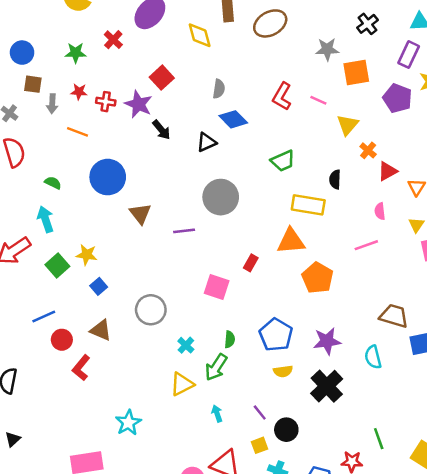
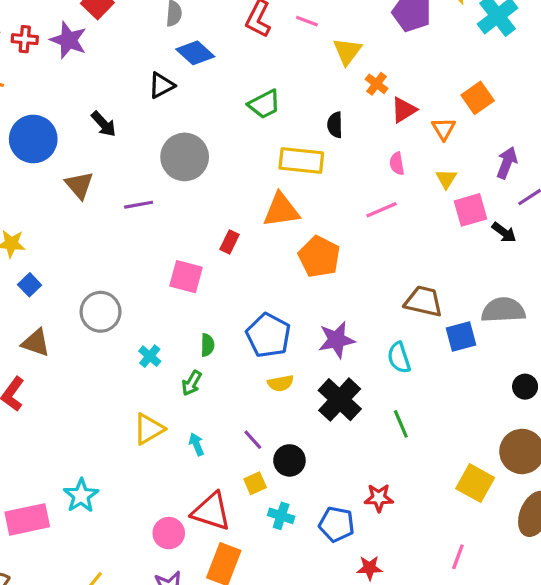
black arrow: (161, 130) -> (104, 124), moved
green arrow: (216, 367) -> (192, 383), size x0.7
yellow triangle: (182, 384) -> (149, 429), moved
cyan star: (128, 423) -> (81, 496), moved
green line: (379, 439) -> (401, 424), moved

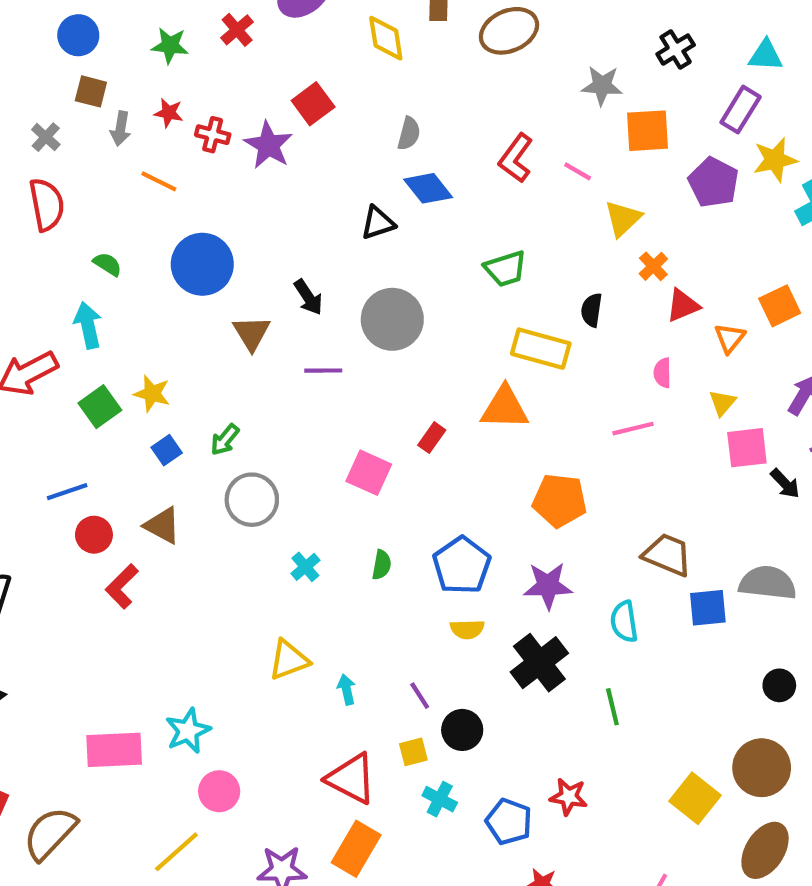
black arrow: (104, 124) -> (308, 297), moved
orange pentagon: (319, 257) -> (560, 500), moved, turned -30
green arrow: (192, 383) -> (225, 440), moved
pink circle: (169, 533) -> (219, 791), moved

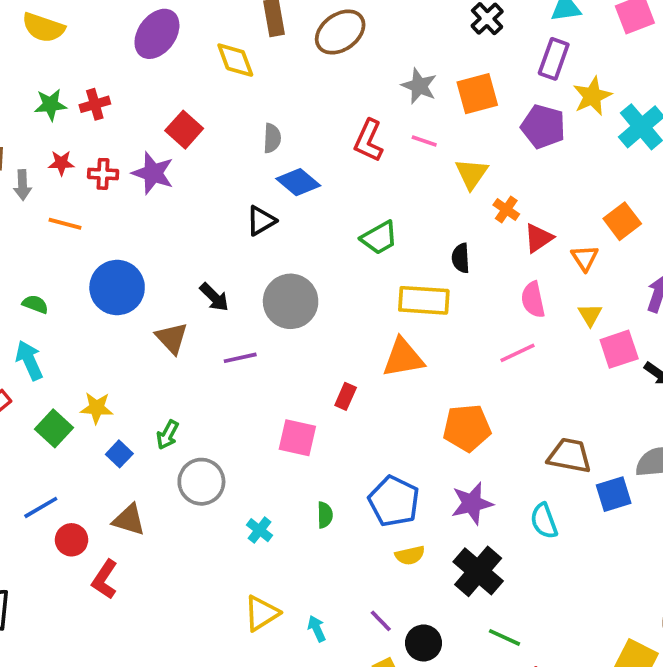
red cross: (237, 30) -> (95, 104), moved, turned 36
gray star: (602, 86) -> (419, 86), moved, turned 30
pink semicircle: (663, 373) -> (533, 300), size x1.4
green line: (612, 707) -> (505, 637), moved, turned -40

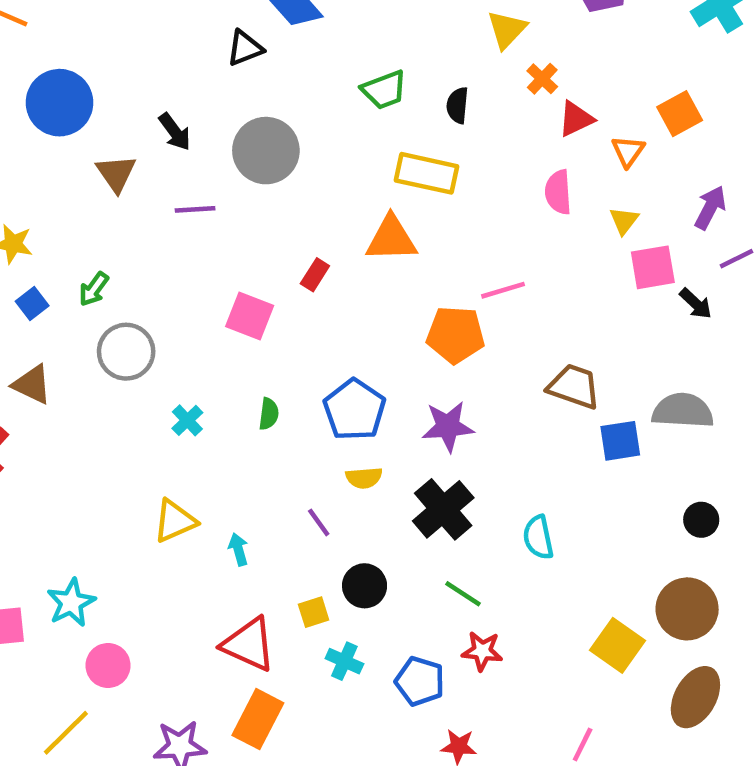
black semicircle: (461, 258) -> (457, 105), moved
pink line: (517, 353) -> (503, 290), moved
cyan semicircle: (544, 521) -> (538, 537), moved
purple line: (381, 621) -> (319, 522), moved

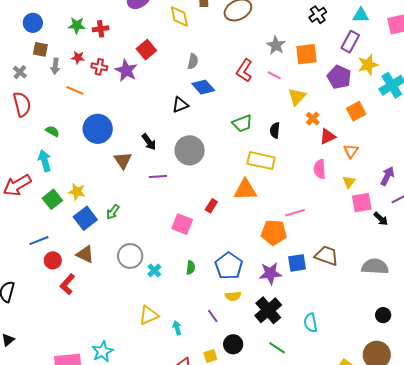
orange square: (680, 114) -> (356, 111), moved
blue square: (32, 303) -> (85, 218), size x1.6
gray circle: (126, 352) -> (130, 256), moved
blue square: (620, 441) -> (297, 263), moved

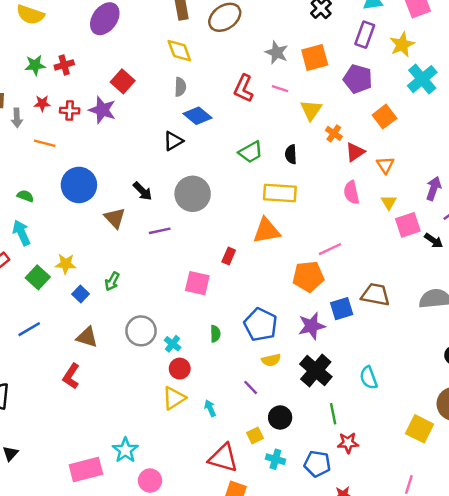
yellow diamond: (179, 17) -> (179, 51), moved
yellow star: (368, 65) -> (402, 45), moved
blue square: (85, 218) -> (81, 294), size x0.6
red circle: (53, 260) -> (180, 369), moved
green line: (277, 348) -> (333, 414), turned 54

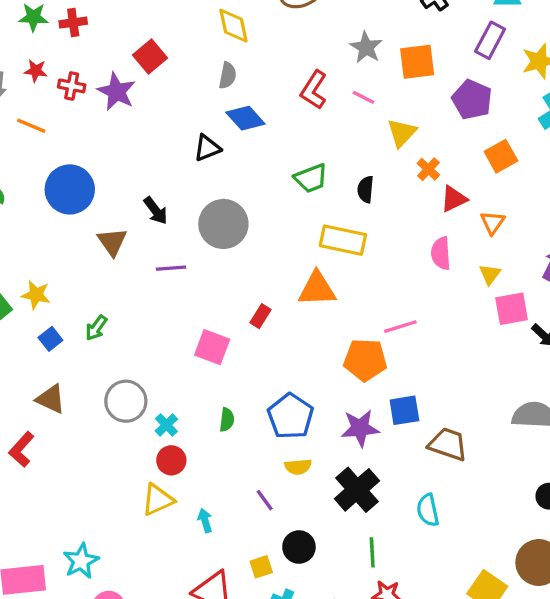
brown trapezoid: (375, 295) -> (448, 444), moved

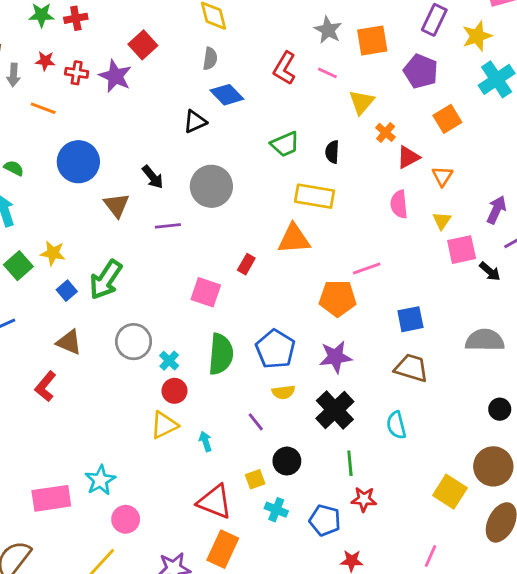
green arrow: (96, 328) -> (106, 280), size x1.8
blue square: (404, 410) -> (410, 319), moved
green semicircle: (227, 420) -> (221, 354), size x2.0

